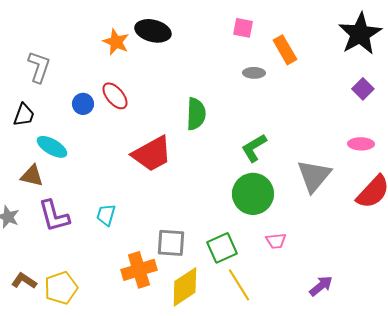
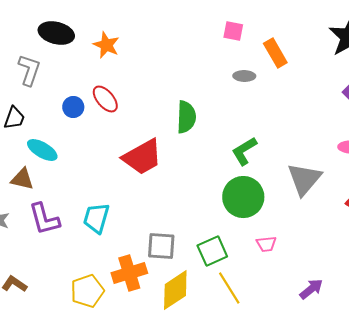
black ellipse: (153, 31) -> (56, 33), moved
cyan trapezoid: (106, 215) -> (96, 218), size x1.4
yellow pentagon: (61, 288) -> (87, 291), moved

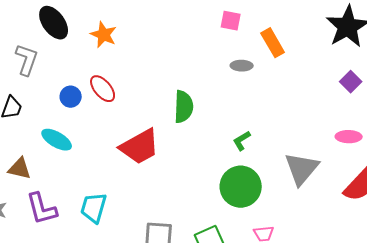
black ellipse: (56, 33) -> (54, 23), turned 40
cyan ellipse: (42, 150) -> (57, 140), moved
green L-shape: (244, 151) -> (242, 141), size x0.7

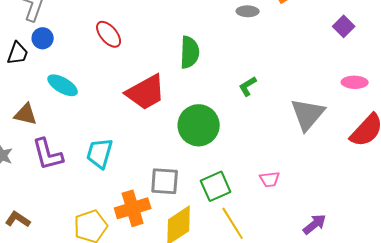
purple square: (351, 82) -> (344, 26), moved
blue circle: (71, 97) -> (43, 38), moved
green circle: (241, 187) -> (199, 125), moved

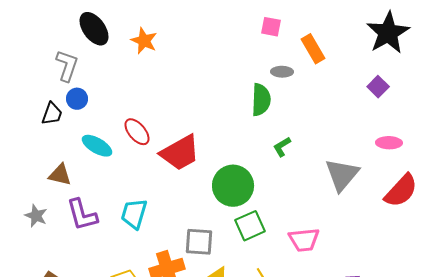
red ellipse: (109, 34) -> (137, 132), moved
green semicircle: (190, 52) -> (261, 100), moved
pink trapezoid: (270, 179) -> (304, 240), size x1.5
green square: (216, 186) -> (250, 226), moved

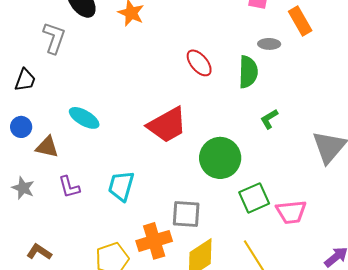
blue circle: (77, 99) -> (21, 127), moved
black trapezoid: (52, 114) -> (25, 80), moved
red ellipse: (137, 132) -> (199, 63), moved
purple L-shape: (82, 215) -> (69, 187), size x0.7
green square: (250, 226) -> (254, 198), moved

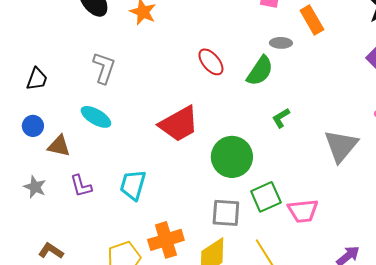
gray L-shape: (54, 38) -> (104, 68), moved
green semicircle: (248, 72) -> (260, 71), turned 32
gray square: (186, 214) -> (226, 213), moved

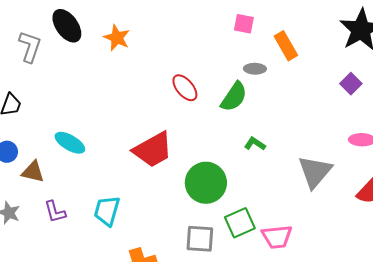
gray L-shape: (104, 68) -> (30, 47), moved
green L-shape: (281, 118) -> (255, 144), turned 65

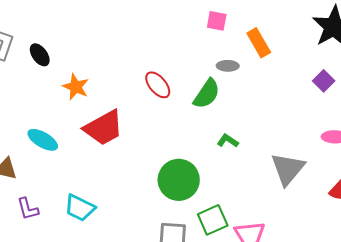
black ellipse: (67, 26) -> (40, 55), moved, size x0.7
orange star: (117, 38) -> (76, 87), moved
red trapezoid: (153, 150) -> (104, 128), moved
cyan trapezoid: (107, 211) -> (80, 208), turned -80

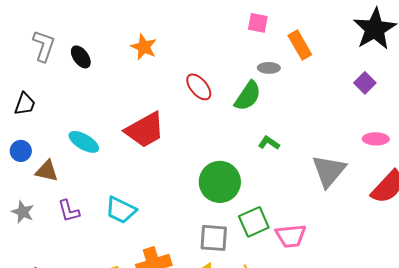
orange star: (76, 87) -> (144, 47), moved

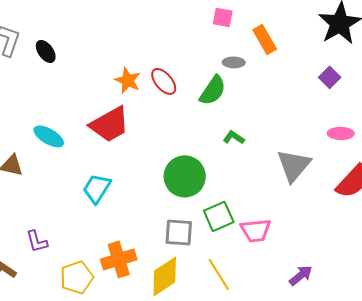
orange star: (144, 47) -> (128, 80), moved
cyan trapezoid: (121, 210) -> (97, 188), moved, turned 96
purple L-shape: (69, 211) -> (37, 241), moved

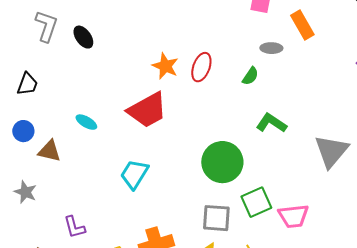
red ellipse: (164, 81) -> (201, 67), turned 60
green semicircle: (213, 90) -> (250, 76), size x0.6
cyan ellipse: (49, 136) -> (86, 122), size x0.7
green L-shape: (234, 137) -> (271, 123), size x1.4

